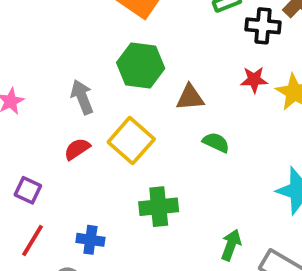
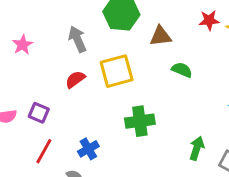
yellow square: (131, 141) -> (117, 71), turned 36
blue cross: (90, 240) -> (88, 149), turned -36

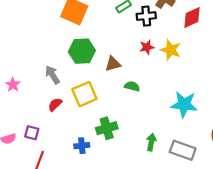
blue cross: (88, 149) -> (82, 146), moved, turned 32

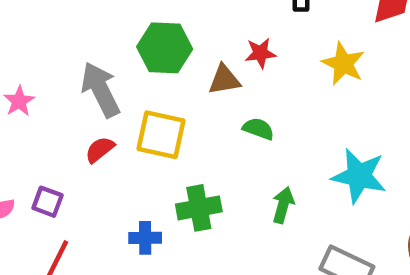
red star: (147, 47) -> (260, 53), moved
gray arrow: (52, 75) -> (101, 90), size x1.4
yellow square: (84, 94) -> (161, 135), turned 30
green arrow: (151, 142) -> (283, 205), moved

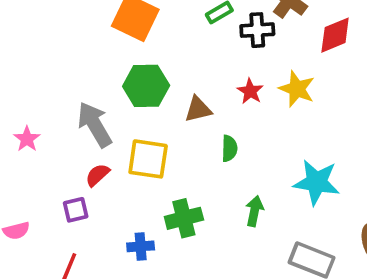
red star: (260, 53) -> (250, 91), moved, turned -30
green semicircle: (258, 129) -> (229, 148), turned 75
purple square: (47, 202) -> (76, 210), moved, turned -30

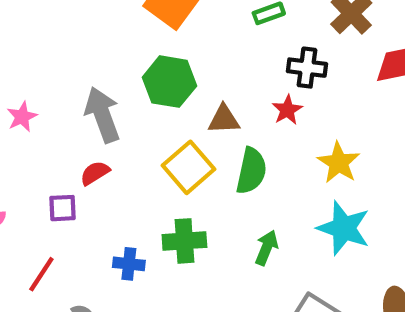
black cross: (257, 30) -> (307, 68), moved
yellow star: (297, 89) -> (339, 163), moved
green semicircle: (229, 148) -> (251, 171), size x1.5
yellow square: (148, 159) -> (189, 167), moved, turned 30

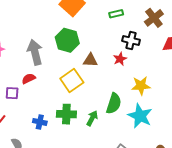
yellow star: (339, 163) -> (141, 86), turned 30
green semicircle: (251, 171) -> (114, 104), moved
green arrow: (267, 248) -> (92, 118), moved

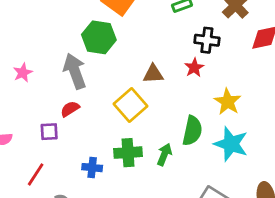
green hexagon: (67, 40) -> (99, 37), moved
yellow star: (141, 86) -> (228, 102), turned -30

